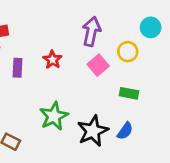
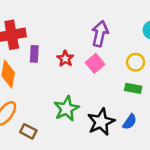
yellow circle: (128, 52) -> (136, 62), moved
pink square: (98, 65) -> (95, 63), moved
purple rectangle: (17, 68) -> (34, 54), moved

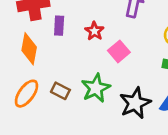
pink square: (95, 63) -> (119, 51), moved
brown rectangle: (28, 131) -> (60, 91), moved

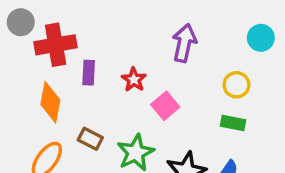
brown rectangle: (60, 91) -> (90, 139), moved

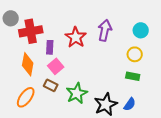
cyan circle: (261, 38) -> (141, 30), moved
red star: (134, 80) -> (76, 37), moved, size x1.5
pink square: (165, 106) -> (56, 66), moved

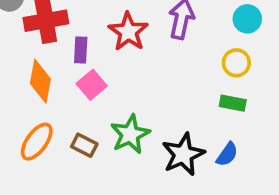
brown rectangle: (51, 85) -> (84, 145), moved

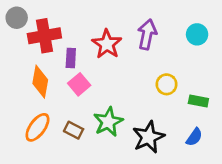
yellow circle: (236, 63) -> (167, 84), moved
green rectangle: (233, 103) -> (198, 101), moved
blue semicircle: (227, 154) -> (194, 137), moved

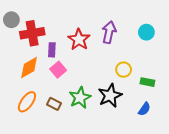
orange diamond: (40, 82) -> (29, 67), turned 50
black star: (148, 137) -> (110, 96), moved

